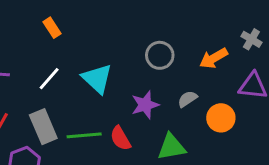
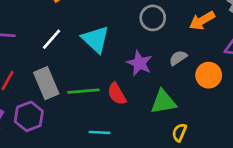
purple star: (145, 105) -> (139, 63), turned -30

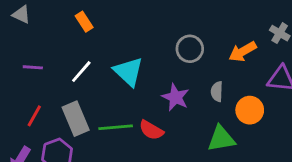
gray semicircle: (178, 58) -> (217, 92), turned -54
red semicircle: (117, 94) -> (151, 130), turned -30
green triangle: (163, 102) -> (221, 139), moved

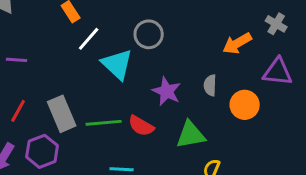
gray circle: (190, 49) -> (149, 34), moved
white line: (81, 72) -> (89, 39), moved
green triangle: (221, 139) -> (191, 135), moved

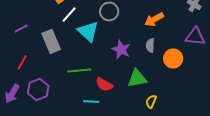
orange arrow: (237, 43) -> (154, 19), moved
purple line: (17, 60) -> (21, 28), turned -32
gray rectangle: (62, 114) -> (51, 41), moved
red semicircle: (141, 126) -> (104, 84), moved

